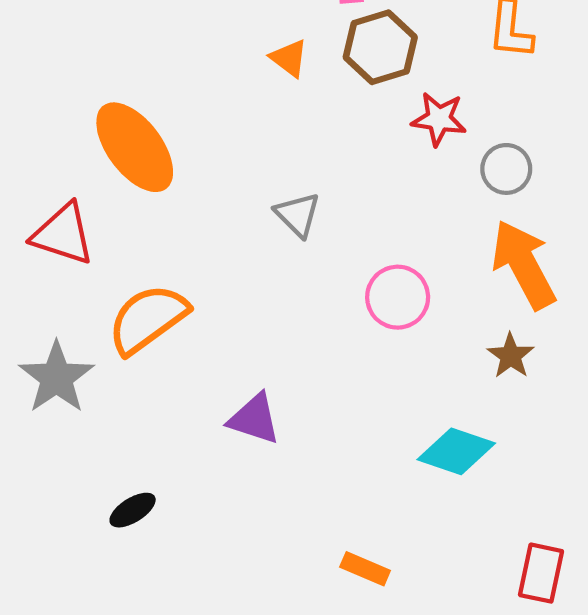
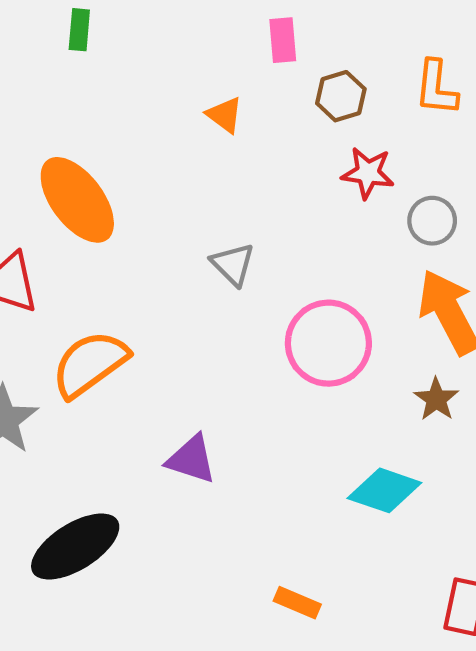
brown hexagon: (380, 47) -> (341, 96), moved, size x0.7
pink circle: (398, 297) -> (328, 343), size x1.4
black ellipse: (133, 510) -> (75, 547), size x2.0

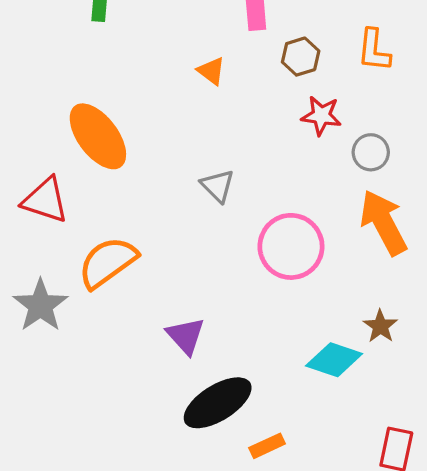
brown star: (436, 399) -> (380, 326), moved
purple triangle: (191, 459) -> (186, 336), turned 30
black ellipse: (75, 547) -> (218, 403), moved
orange rectangle: (297, 603) -> (267, 446), turned -48

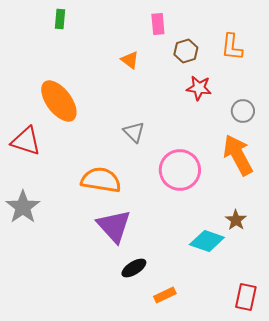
gray circle: (371, 152) -> (243, 111), moved
orange semicircle: (108, 262) -> (101, 180), moved, turned 45
purple triangle: (186, 336) -> (114, 226), size x1.4
black ellipse: (218, 403) -> (134, 268), size x0.6

